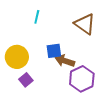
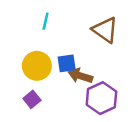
yellow circle: (17, 57) -> (37, 66), moved

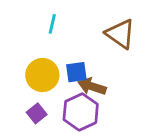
purple hexagon: (101, 98) -> (81, 112), moved

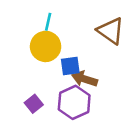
yellow circle: (42, 75) -> (46, 46), moved

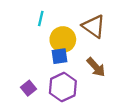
yellow circle: (46, 46) -> (63, 40), moved
brown arrow: (85, 79) -> (96, 67), moved, turned -150

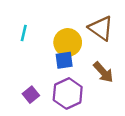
cyan line: (41, 19) -> (24, 33), moved

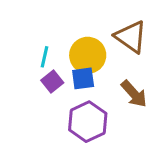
cyan line: (24, 33) -> (45, 57), moved
purple square: (31, 95) -> (52, 81), moved

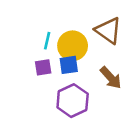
cyan line: (45, 57) -> (47, 41), moved
purple square: (52, 81) -> (43, 67), turned 30

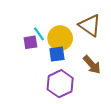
cyan line: (47, 41) -> (39, 34), turned -48
purple square: (43, 67) -> (30, 42), moved

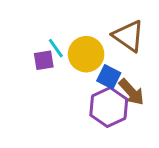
blue square: (57, 54) -> (109, 77), moved, turned 35
purple hexagon: (60, 84) -> (109, 107), moved

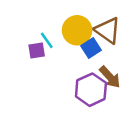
yellow circle: (86, 54) -> (77, 30), moved
blue square: (109, 77) -> (91, 48), moved, turned 30

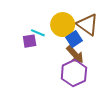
cyan line: (47, 40) -> (38, 33), turned -32
brown arrow: (110, 77) -> (75, 55), moved

